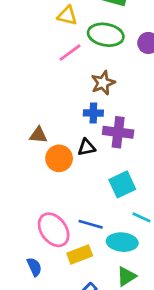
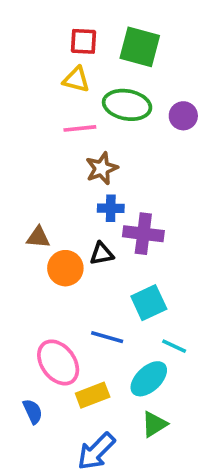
pink line: (70, 53) -> (80, 128), turned 30
brown star: (103, 83) -> (102, 168), moved
blue line: (91, 224) -> (107, 337), moved
cyan ellipse: (122, 242) -> (149, 379), turned -48

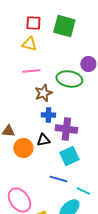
green ellipse: (127, 105) -> (69, 79), moved
cyan square: (149, 303) -> (69, 156), moved
blue line: (107, 337) -> (58, 179), moved

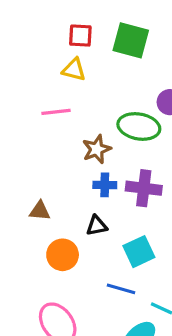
pink line: (31, 71) -> (56, 112), moved
purple cross: (66, 129) -> (144, 188), moved
orange circle: (23, 148) -> (63, 255), moved

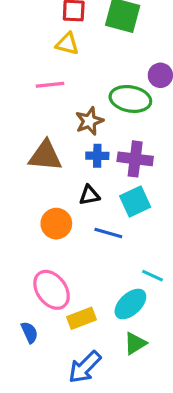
brown triangle: (40, 211) -> (45, 156), moved, size x1.6
cyan square: (139, 252) -> (135, 201), moved
blue line: (121, 289) -> (108, 233), moved

